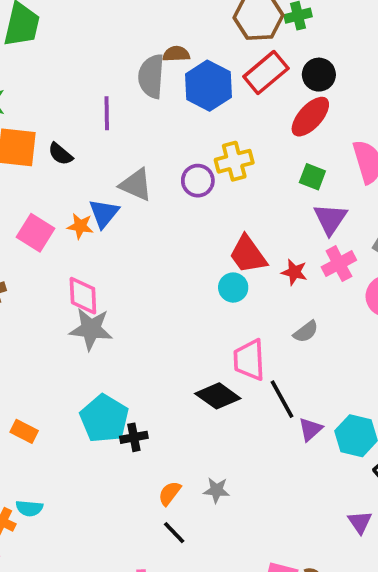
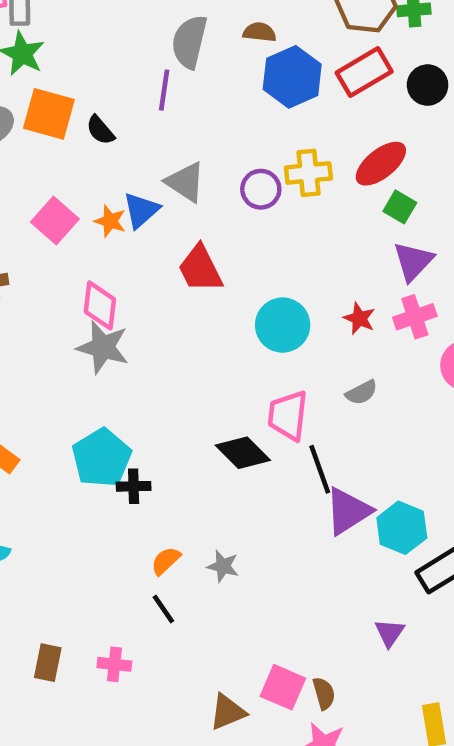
gray semicircle: (151, 76) -> (189, 42), moved
red ellipse: (310, 117) -> (381, 164), moved
red trapezoid: (248, 255) -> (200, 269), moved
cyan circle: (233, 288) -> (283, 325), size x1.5
purple triangle: (310, 429) -> (348, 511), size x1.6

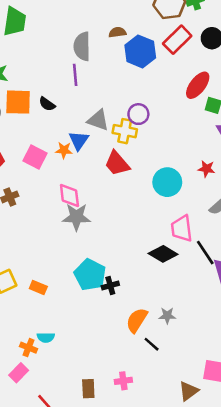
yellow cross: (308, 173) -> (125, 131), moved, turned 30
orange semicircle: (166, 561) -> (137, 320), size x1.5
black line: (163, 609) -> (152, 344), moved

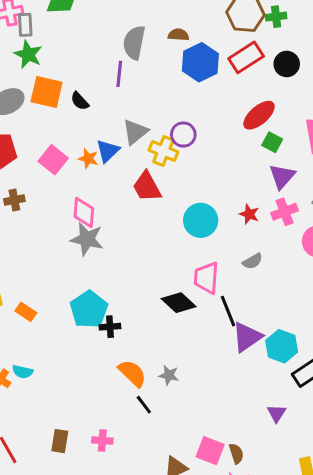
gray triangle: (98, 120) -> (135, 132), turned 50
orange semicircle: (137, 320) -> (132, 373), turned 90

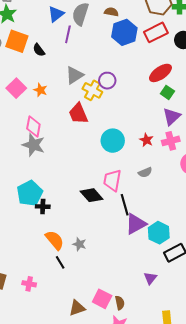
blue triangle: (108, 151) -> (56, 14), moved

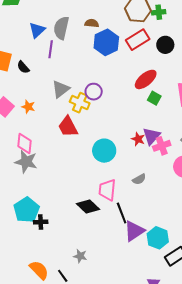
purple triangle: (172, 117) -> (151, 136), moved
red star: (146, 140) -> (138, 139), moved
orange semicircle: (55, 240) -> (39, 270), moved

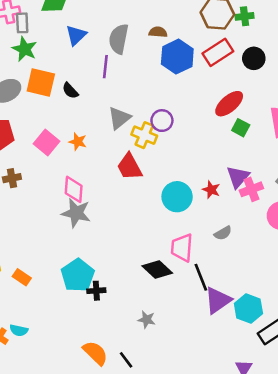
blue triangle: (37, 30) -> (76, 35), moved
red star: (138, 139) -> (211, 190), moved
gray star: (80, 256) -> (147, 320), moved

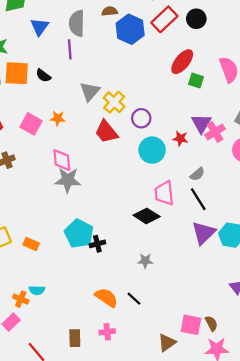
purple circle: (162, 121) -> (141, 118), moved
yellow cross: (144, 135) -> (114, 102), turned 30
black line: (201, 277) -> (198, 199), moved

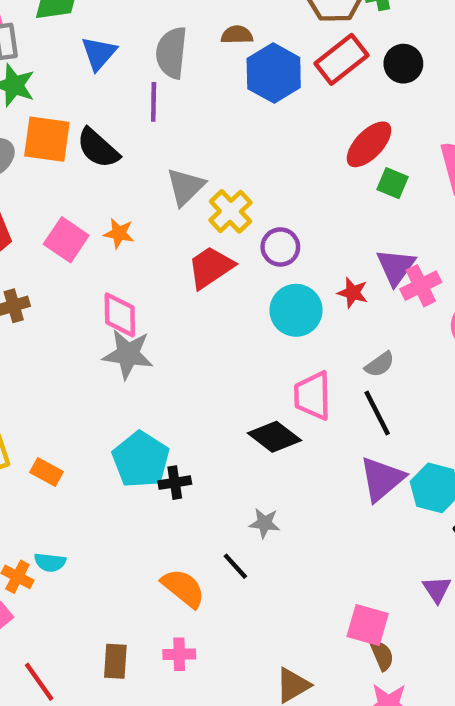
black semicircle: (43, 76) -> (98, 148), size x1.5
red trapezoid: (106, 132) -> (211, 267), turned 90
black line: (134, 299) -> (235, 566), moved
pink square: (191, 325) -> (368, 625), moved

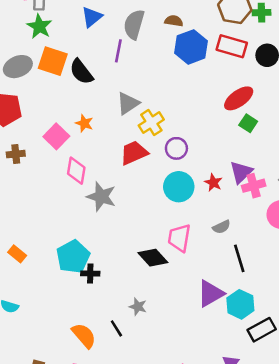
red rectangle: (341, 59) -> (232, 46), turned 44
pink square: (66, 240) -> (56, 136), moved
gray star: (128, 354) -> (101, 197), moved
black line: (377, 413) -> (239, 258), moved

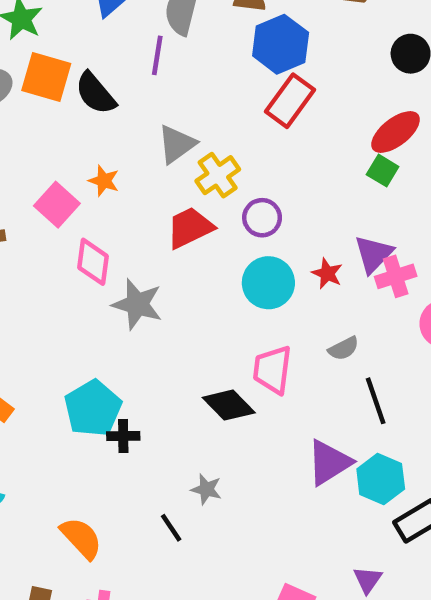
red rectangle: (232, 46) -> (290, 101), moved, turned -68
red ellipse: (239, 98) -> (396, 132), moved
orange semicircle: (84, 336) -> (81, 538), moved

